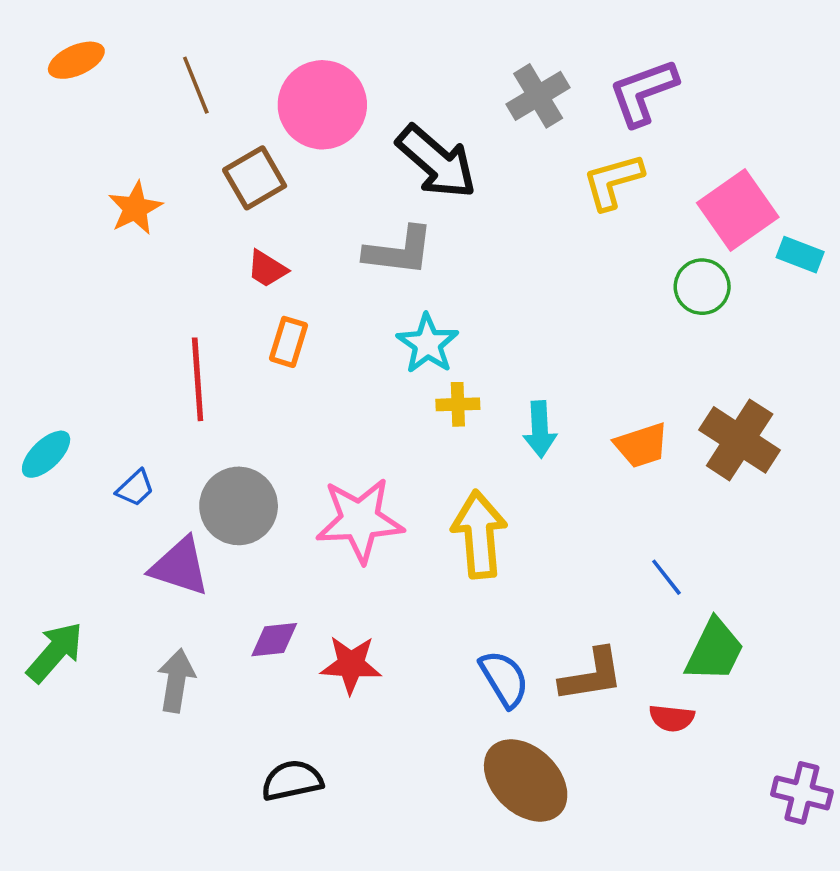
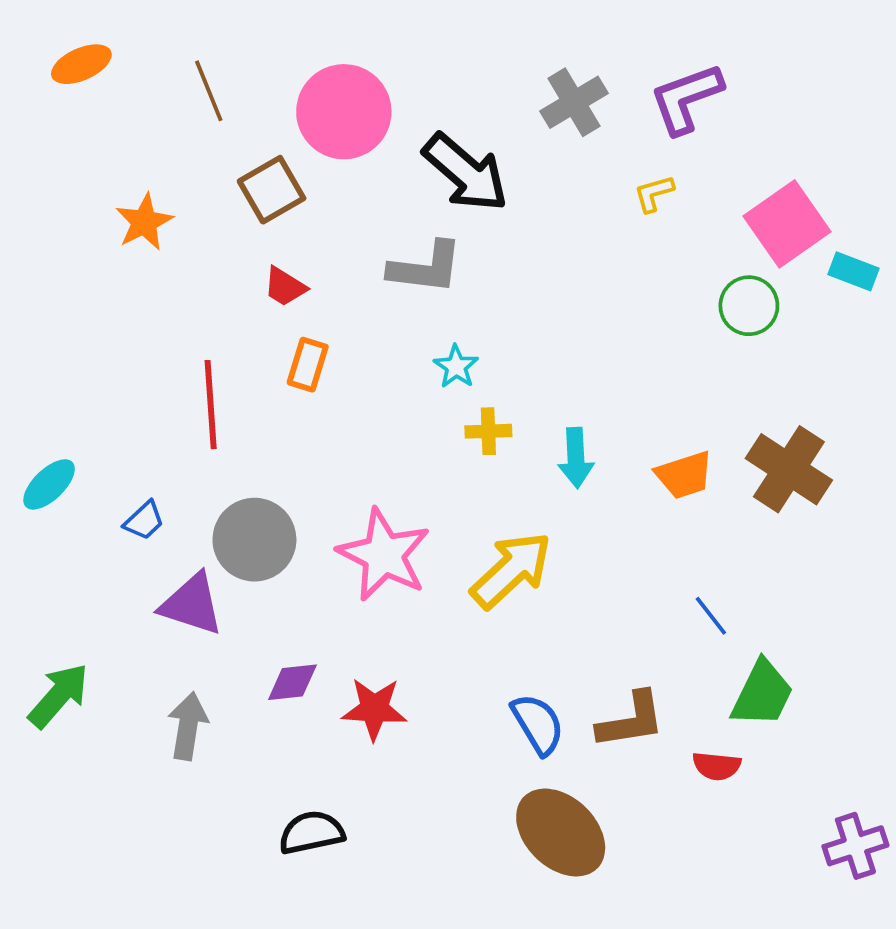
yellow L-shape: (613, 181) -> (654, 193), size x0.6
cyan star: (428, 344) -> (456, 367), size x0.7
pink star: (360, 520) -> (384, 555), turned 30
yellow arrow: (479, 534) -> (511, 570), turned 52
purple cross: (802, 793) -> (855, 846), turned -32

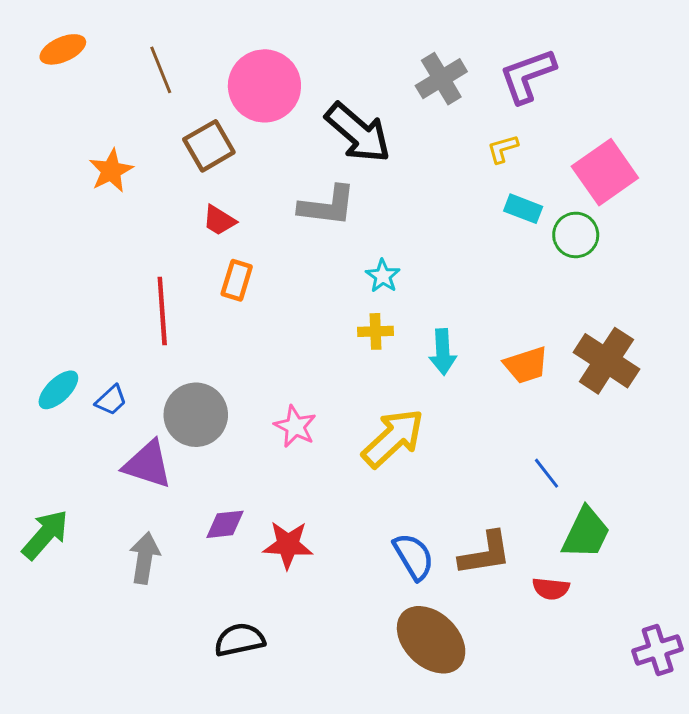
cyan rectangle: (854, 271) -> (523, 209), moved
cyan star: (456, 367) -> (383, 276), moved
cyan ellipse: (49, 484) -> (58, 390), moved
pink star: (384, 555) -> (295, 426), size x0.6

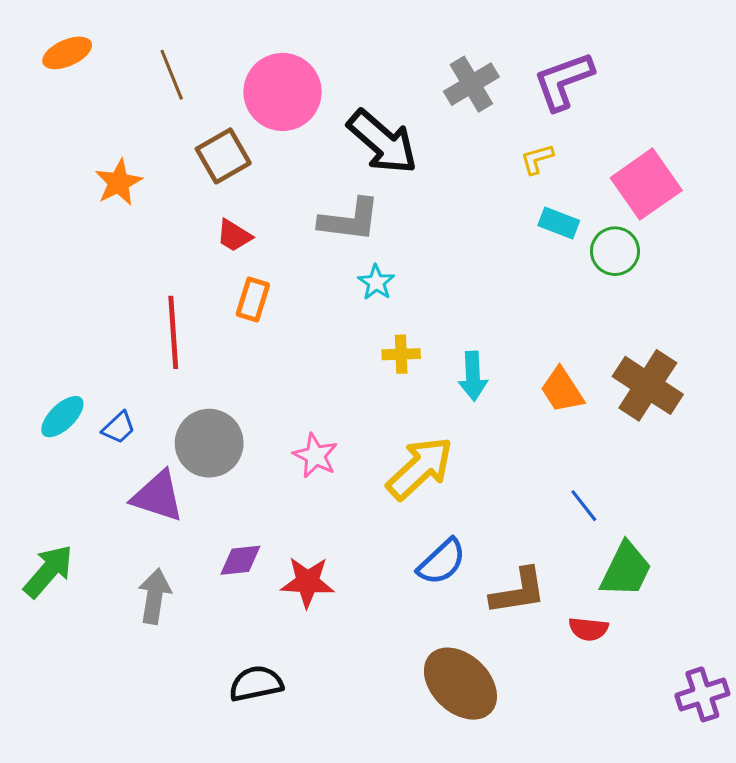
cyan star: (383, 276) -> (376, 282), moved
orange trapezoid: (526, 365) -> (562, 390), turned 75
blue semicircle: (414, 556) -> (442, 562), moved, turned 78

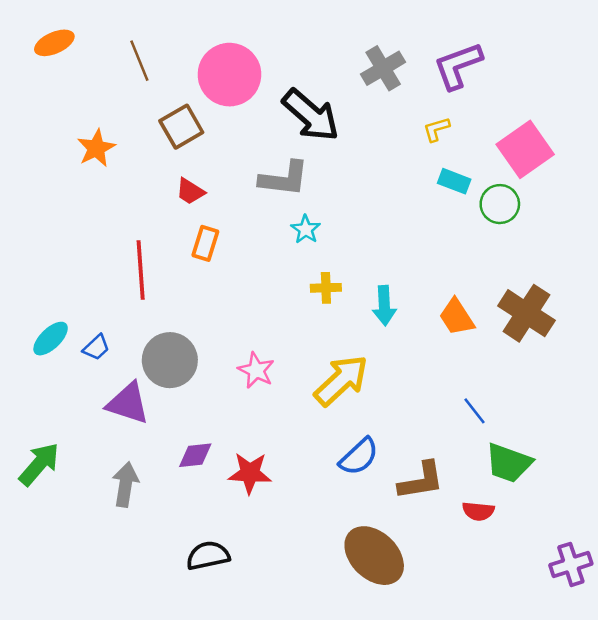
green trapezoid: (626, 570) -> (509, 463), turned 84

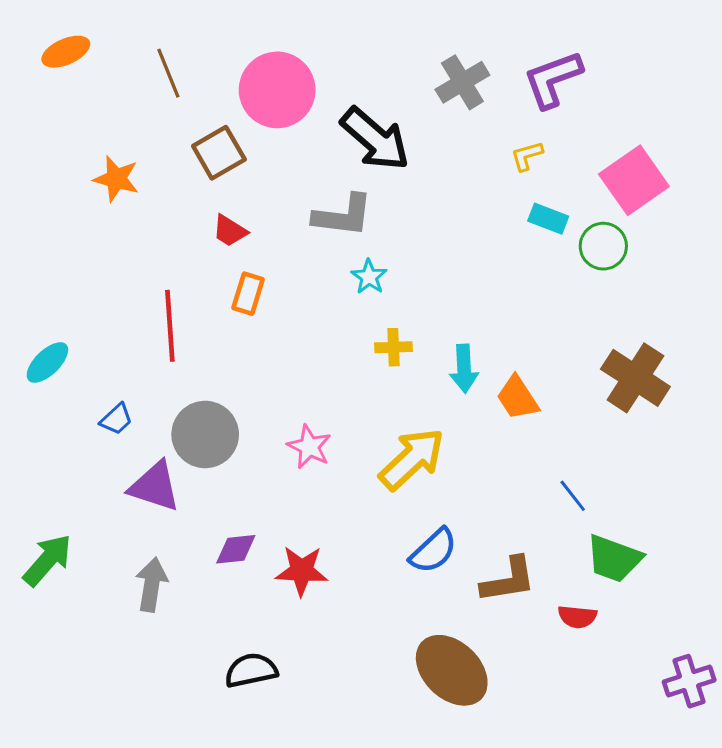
orange star: (96, 148) -> (116, 179), turned -30
orange trapezoid: (457, 317) -> (518, 398), moved
cyan ellipse: (51, 339) -> (47, 363), moved

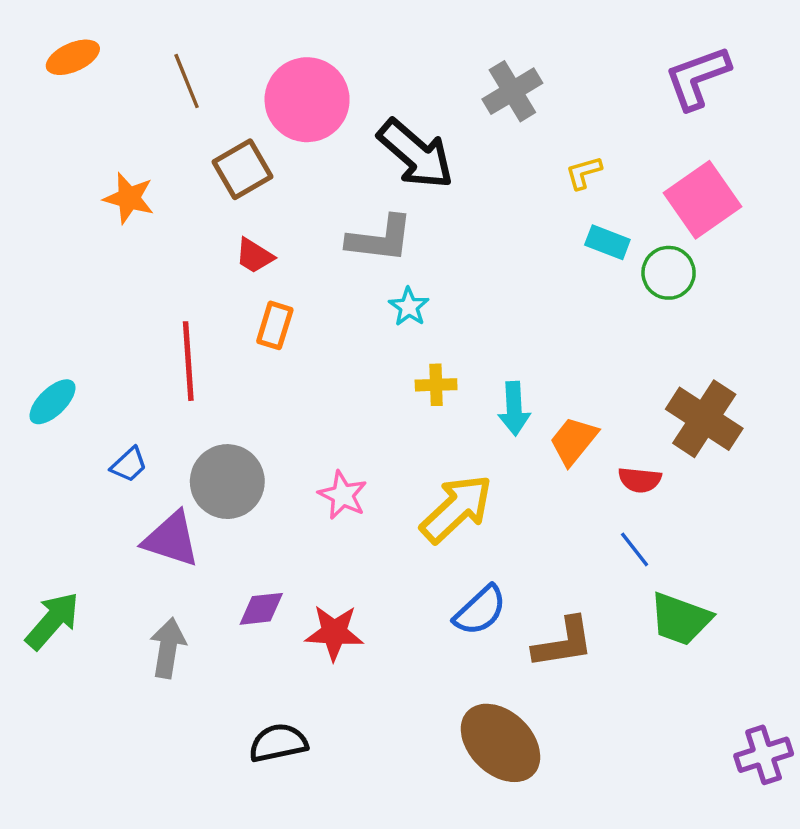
purple L-shape: (553, 79) -> (697, 78), moved
orange trapezoid: (518, 398) -> (573, 441), turned 72
red semicircle: (577, 617) -> (640, 480), moved

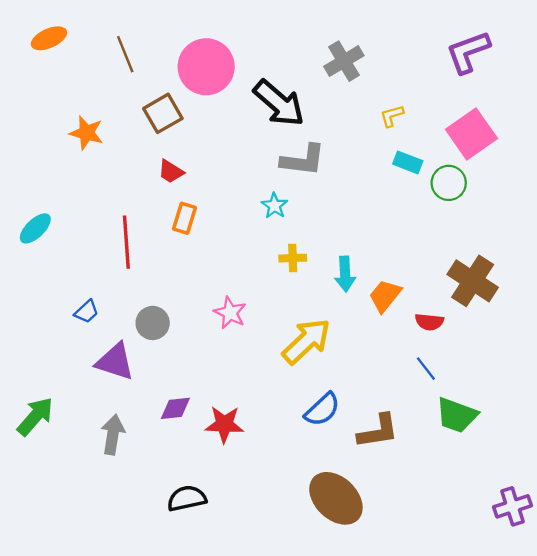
gray L-shape: (380, 239) -> (303, 160), moved
cyan ellipse: (52, 402) -> (35, 228), moved
gray circle: (227, 482) -> (153, 323), size x0.7
pink star: (343, 495) -> (230, 313), moved

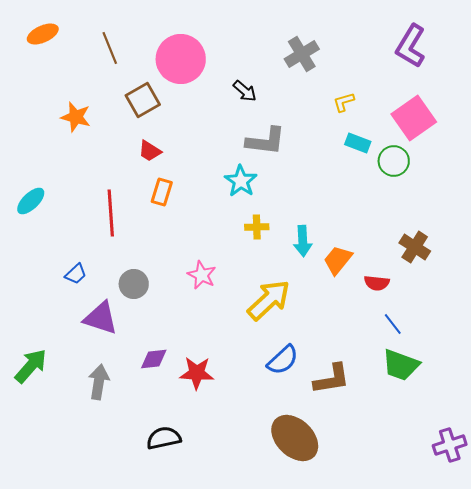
purple L-shape: (468, 52) -> (411, 46), turned -39
black arrow: (279, 103) -> (245, 91), size x0.5
cyan star: (274, 206) -> (241, 181), size x1.4
brown cross: (473, 281) -> (415, 247), size x0.7
blue line: (426, 369) -> (393, 324), moved

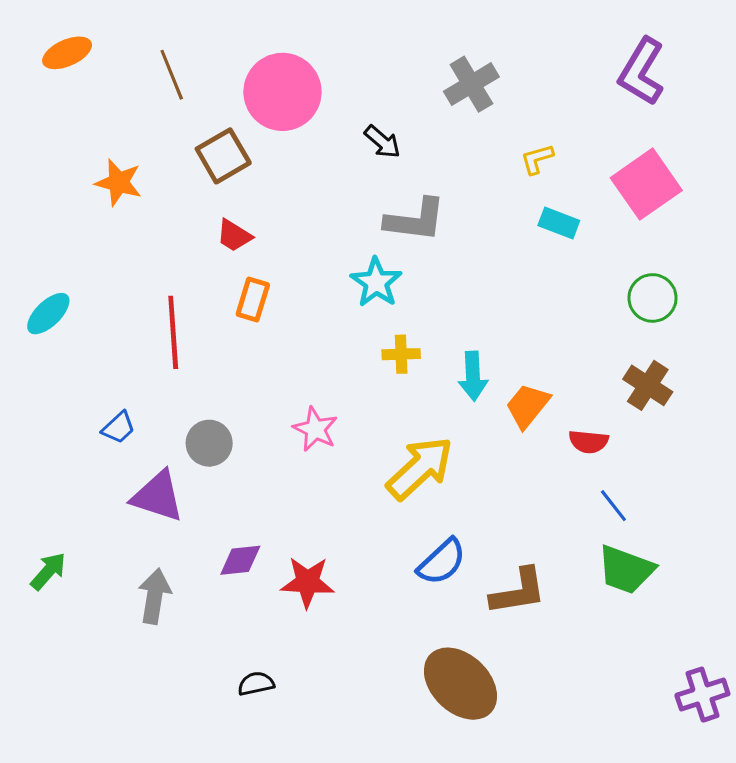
green circle: (394, 161) -> (652, 298), moved
green arrow: (31, 366) -> (48, 571), size x0.7
black semicircle: (164, 438) -> (256, 684), size x0.7

